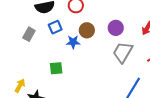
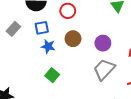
blue star: (73, 42) -> (48, 46), moved
green square: (56, 68) -> (52, 75), moved, turned 32

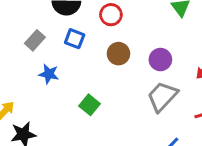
blue square: (42, 28) -> (75, 39), turned 32
blue star: (48, 46) -> (49, 74), moved

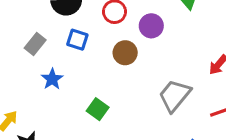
purple circle: (160, 60) -> (151, 26), moved
blue star: (49, 74) -> (52, 79), turned 30

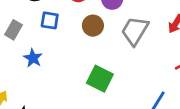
gray trapezoid: (175, 96) -> (135, 31), moved
green square: (98, 109) -> (100, 79), moved, size x1.4

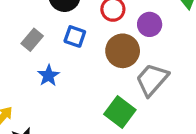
brown circle: (93, 26) -> (123, 51), size x1.4
gray trapezoid: (135, 31) -> (152, 80), moved

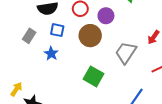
blue star: (49, 76) -> (51, 54), moved
gray trapezoid: (152, 80) -> (126, 53), moved

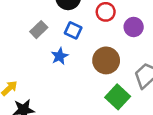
brown circle: (90, 36) -> (106, 60), moved
green square: (94, 76) -> (118, 97), moved

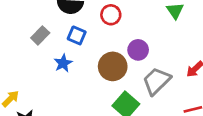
purple circle: (134, 27) -> (138, 50), moved

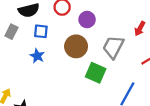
gray rectangle: (40, 35) -> (11, 32), moved
purple circle: (138, 50) -> (87, 20), moved

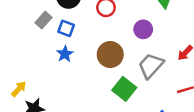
purple circle: (87, 20) -> (143, 29), moved
blue square: (41, 31) -> (66, 28), moved

